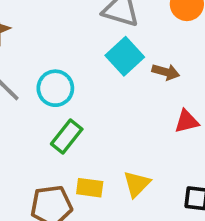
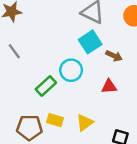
cyan circle: (55, 88) -> (71, 70), moved
red triangle: (187, 121) -> (109, 86), moved

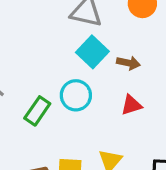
green rectangle: (46, 86) -> (37, 111), moved

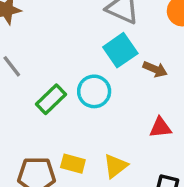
red triangle: (131, 105) -> (160, 128), moved

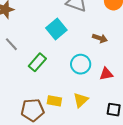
cyan square: (120, 50) -> (56, 29), moved
cyan circle: (94, 91) -> (81, 64), moved

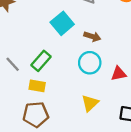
brown arrow: (100, 38) -> (92, 37), moved
gray line: (11, 44) -> (13, 64), moved
yellow rectangle: (54, 101) -> (37, 86), moved

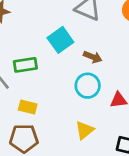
green rectangle: (41, 61) -> (25, 65), moved, turned 36

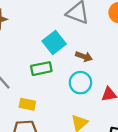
green rectangle: (25, 65) -> (41, 69), moved

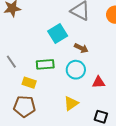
green rectangle: (41, 69) -> (45, 64), moved

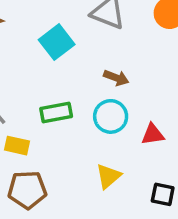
cyan square: (58, 33) -> (57, 42), moved
yellow rectangle: (29, 83) -> (17, 146), moved

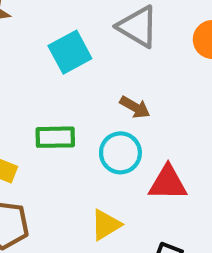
red triangle: (153, 134) -> (168, 183), size x1.4

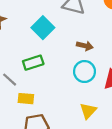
green rectangle: (55, 137) -> (33, 63), moved

